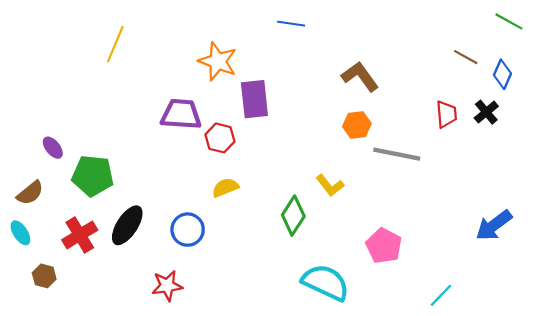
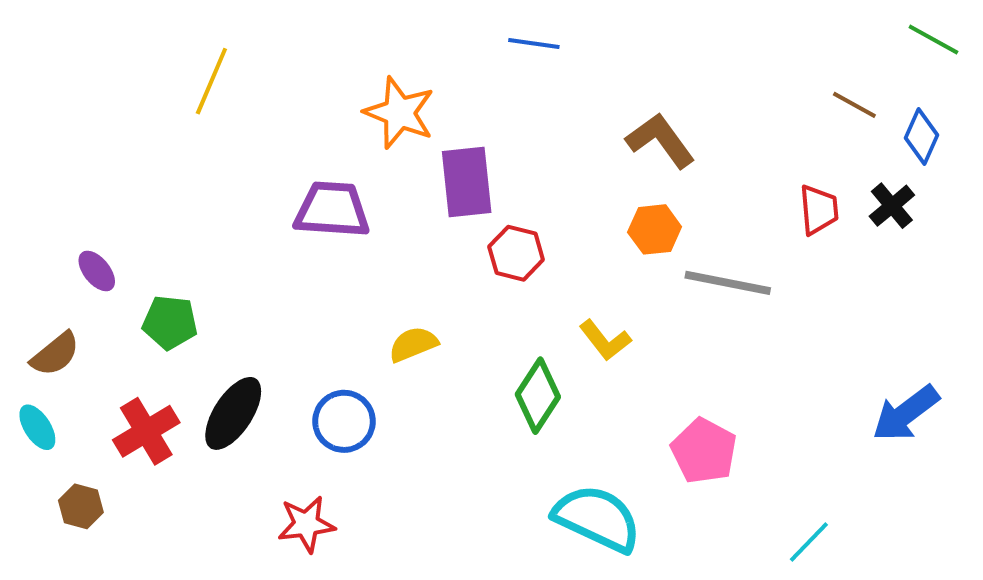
red hexagon: (220, 138) -> (516, 253), moved
green pentagon: (93, 176) -> (170, 322), size x0.7

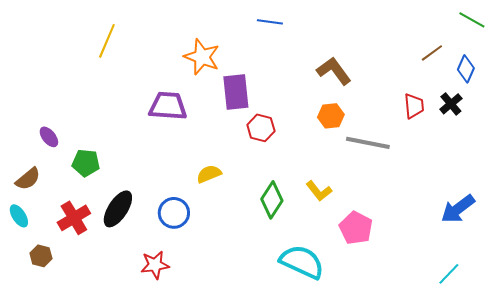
brown line: (854, 105) -> (432, 53), turned -65
yellow L-shape: (605, 340) -> (319, 191), moved
cyan line: (809, 542) -> (449, 274), moved

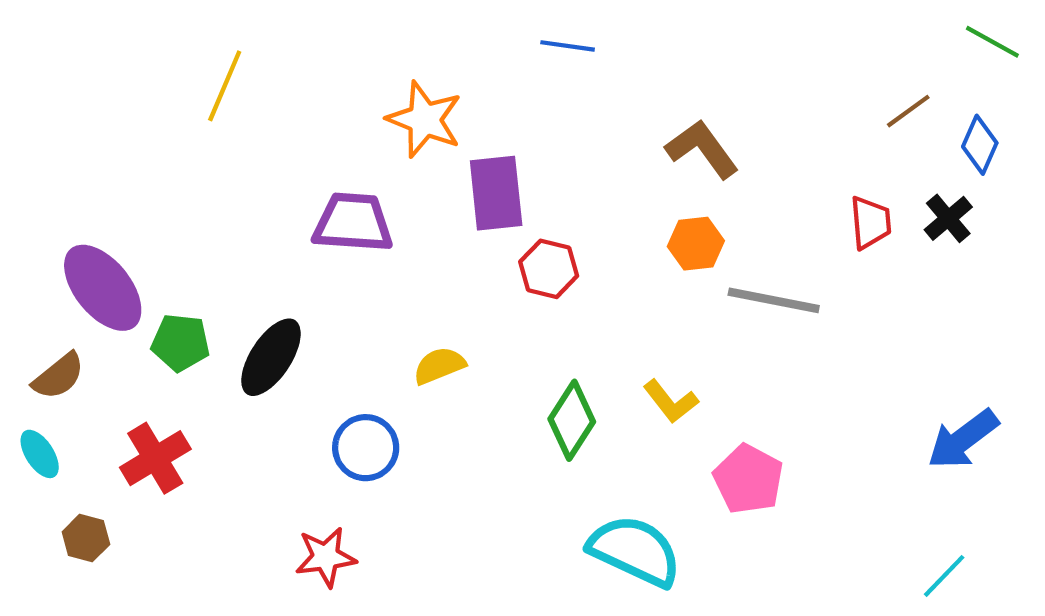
purple ellipse: (49, 137) -> (103, 288), size x2.0
black ellipse: (118, 209) -> (271, 357), moved

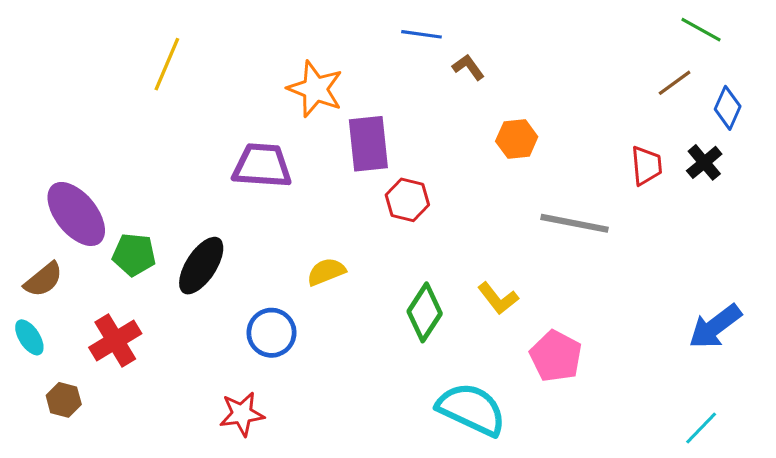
green line: (992, 42) -> (701, 30), moved
brown L-shape: (702, 149) -> (468, 67), moved, size x0.6
orange hexagon: (696, 244) -> (517, 139), moved

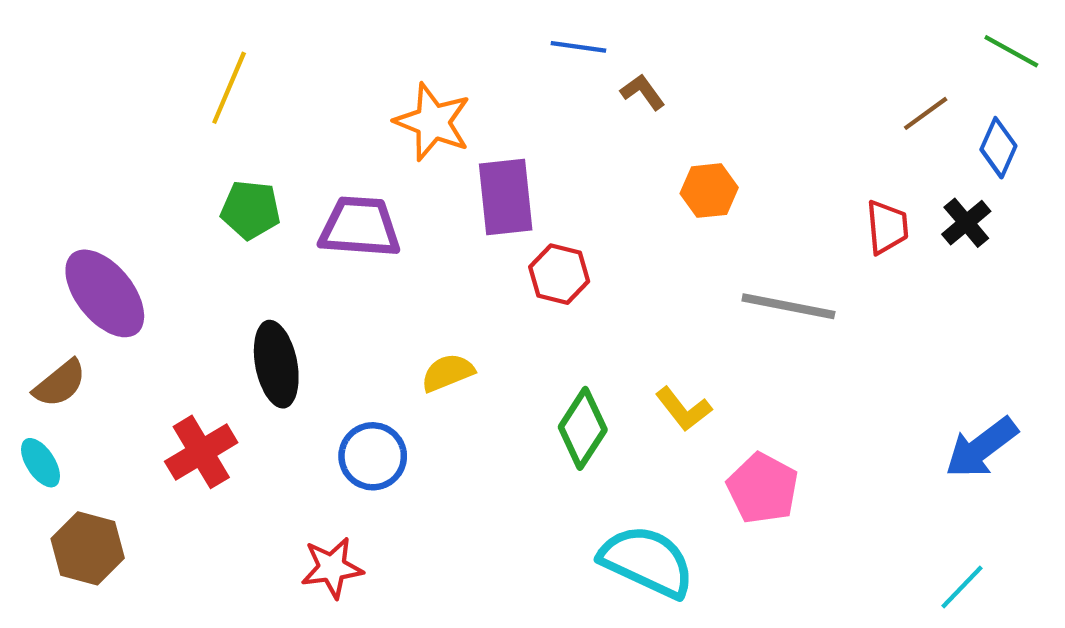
green line: (701, 30) -> (1011, 51), moved
green pentagon: (134, 255) -> (251, 210), moved
black ellipse: (201, 266) -> (276, 364), turned -44
red cross: (115, 341) -> (201, 452), moved
brown hexagon: (64, 400) -> (88, 548), size x1.5

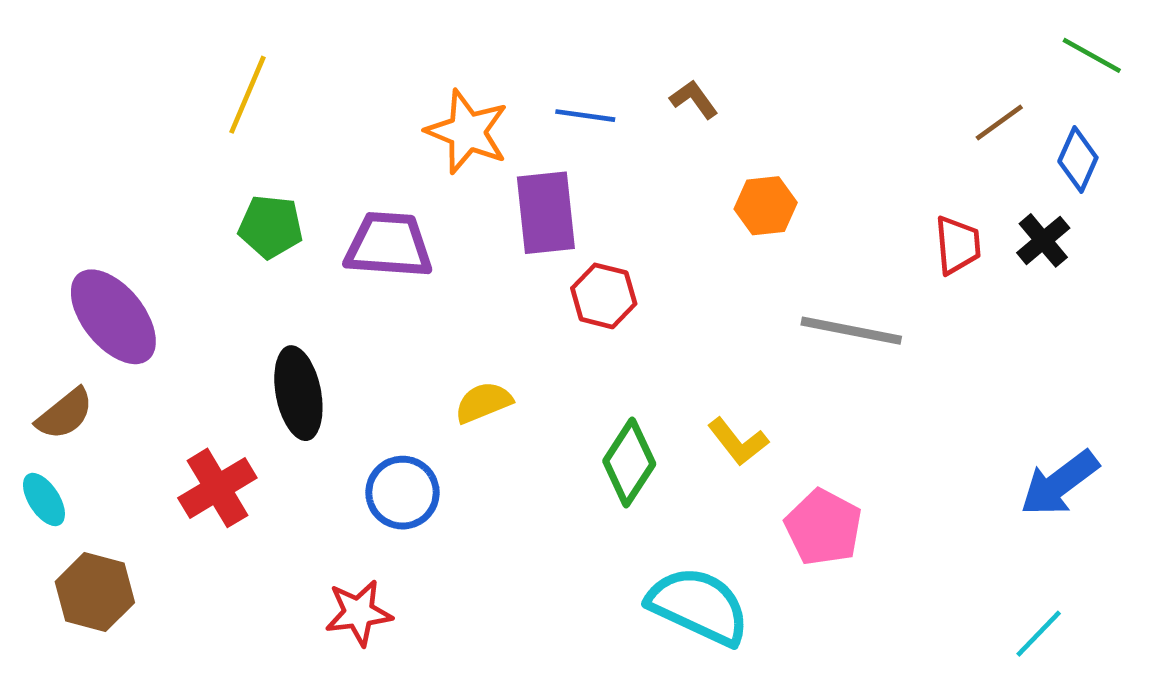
blue line: (578, 47) -> (585, 116), moved

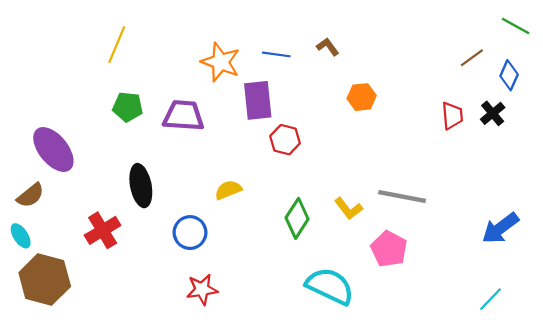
gray line: (851, 331) -> (402, 196), moved
brown hexagon: (95, 592) -> (45, 280), size x1.4
red star: (359, 613) -> (202, 289), moved

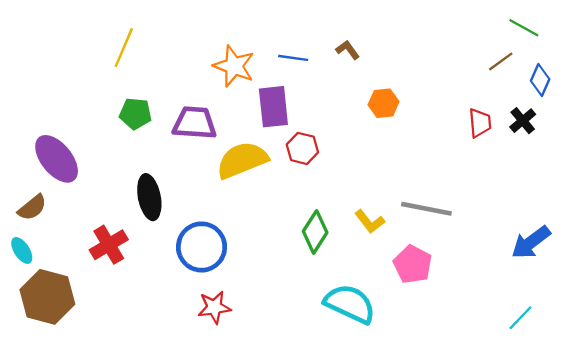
green line: (516, 26) -> (524, 28), moved
yellow semicircle: (228, 190) -> (242, 160), moved, size x1.8
blue circle: (190, 233) -> (202, 247), size x1.4

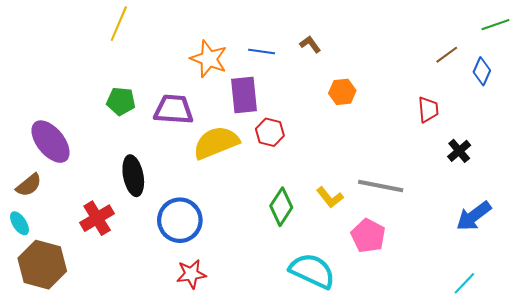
green line: (524, 28) -> (495, 25), moved, turned -48
yellow line: (124, 48) -> (119, 24), moved
black cross: (523, 121) -> (459, 151), moved

